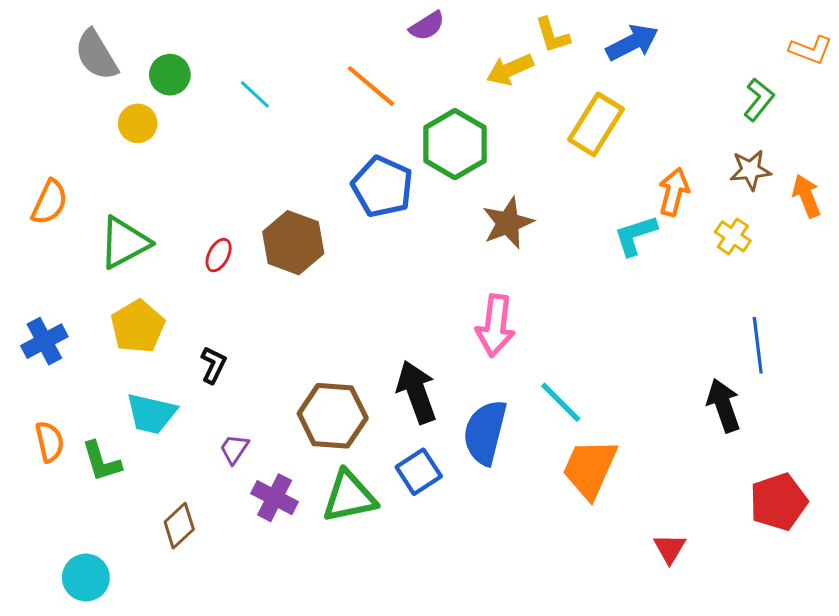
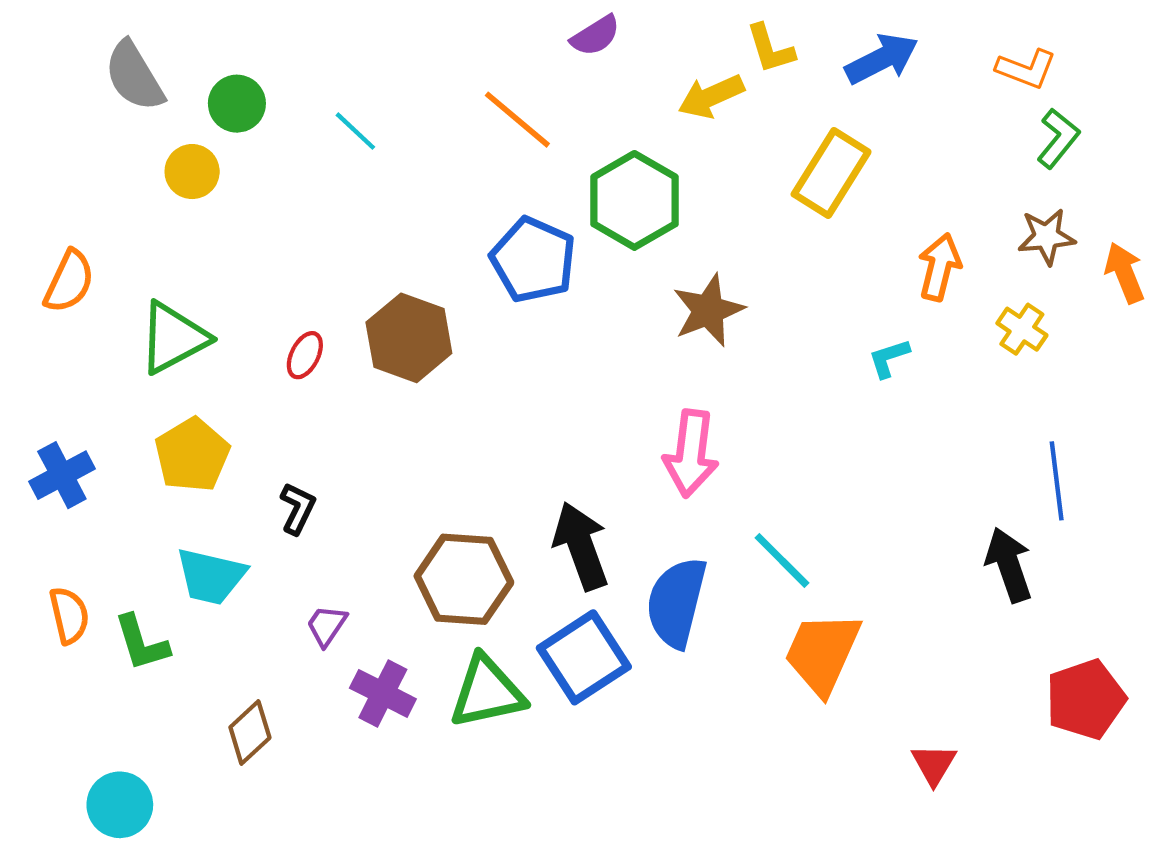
orange L-shape: (811, 50) -> (1026, 69), moved
cyan L-shape: (635, 235) -> (889, 358), moved, size x0.7
blue square: (419, 472) -> (584, 657), size x1.4

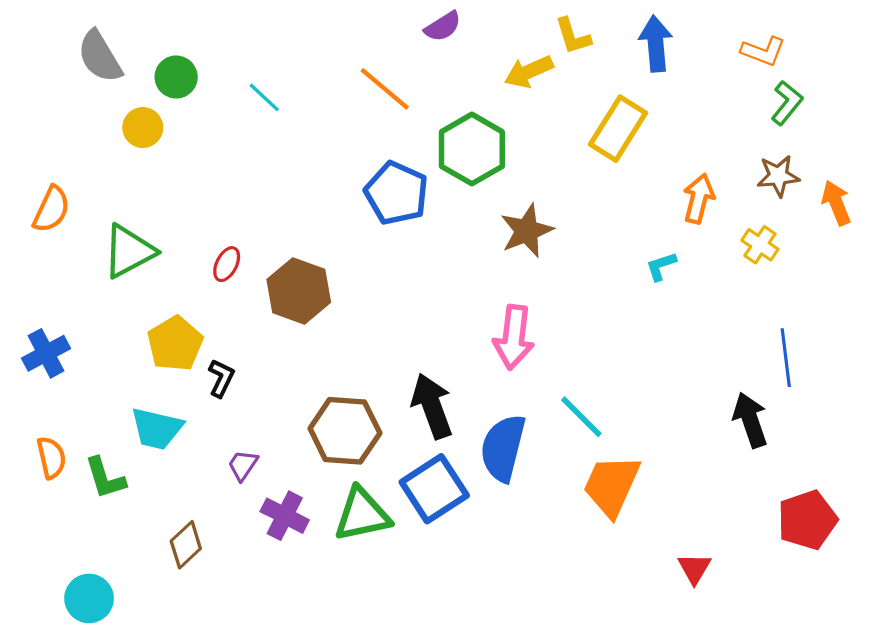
blue arrow: (882, 59) -> (656, 44), turned -68
brown hexagon: (409, 338) -> (299, 291), moved
yellow pentagon: (192, 455) -> (175, 344), moved

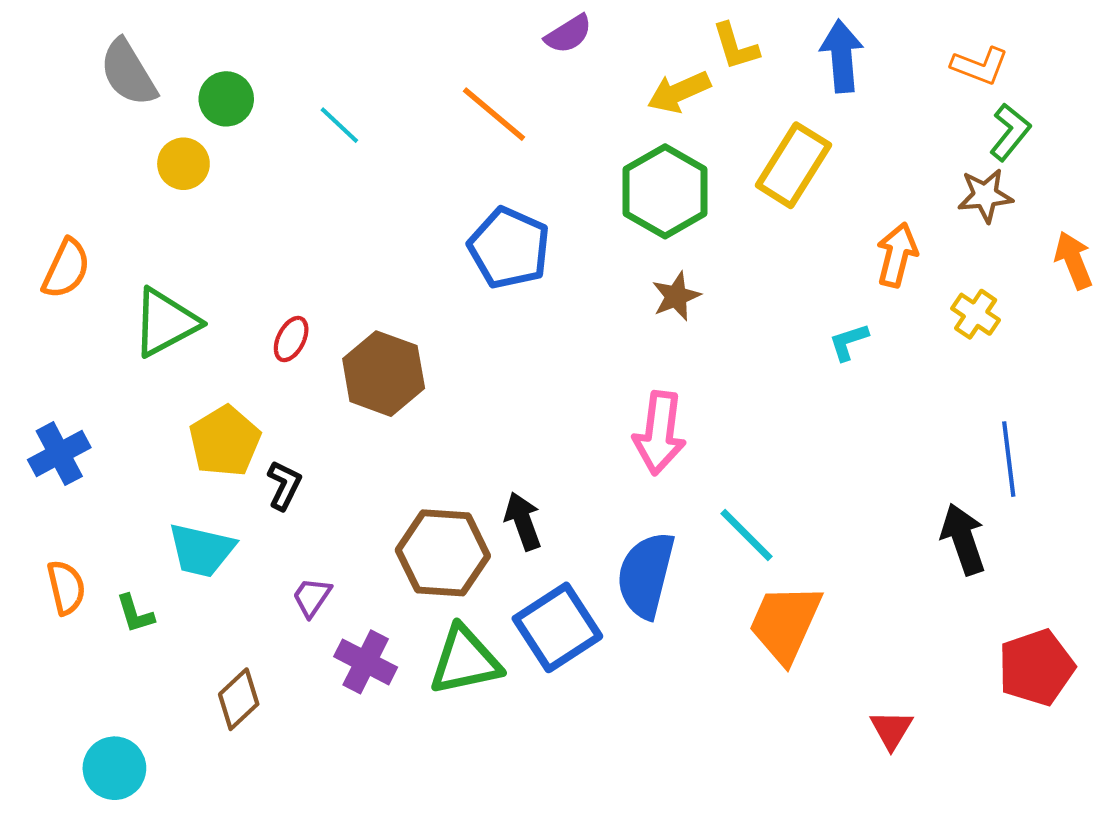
green hexagon: (472, 149) -> (665, 191), moved
brown star: (778, 176) -> (985, 196), moved
brown star: (527, 231) -> (676, 296), size x0.7
black arrow: (432, 406) -> (523, 521), moved, size x0.7
green L-shape: (105, 478) -> (135, 614), size x0.7

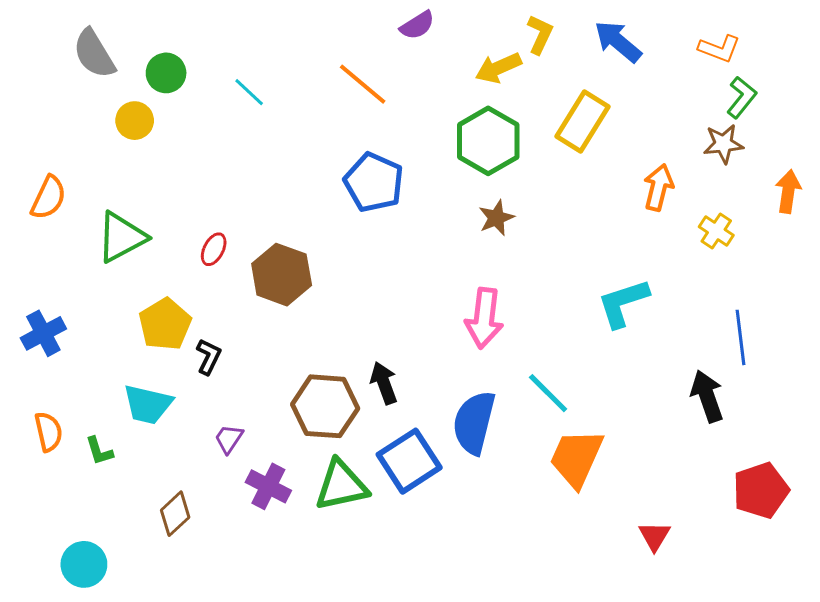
yellow L-shape: (735, 46) -> (540, 34), turned -138
blue arrow: (842, 56) -> (618, 42), turned -45
orange arrow: (1074, 260) -> (788, 191), turned 30
cyan L-shape: (849, 342) -> (623, 303), moved, size x1.8

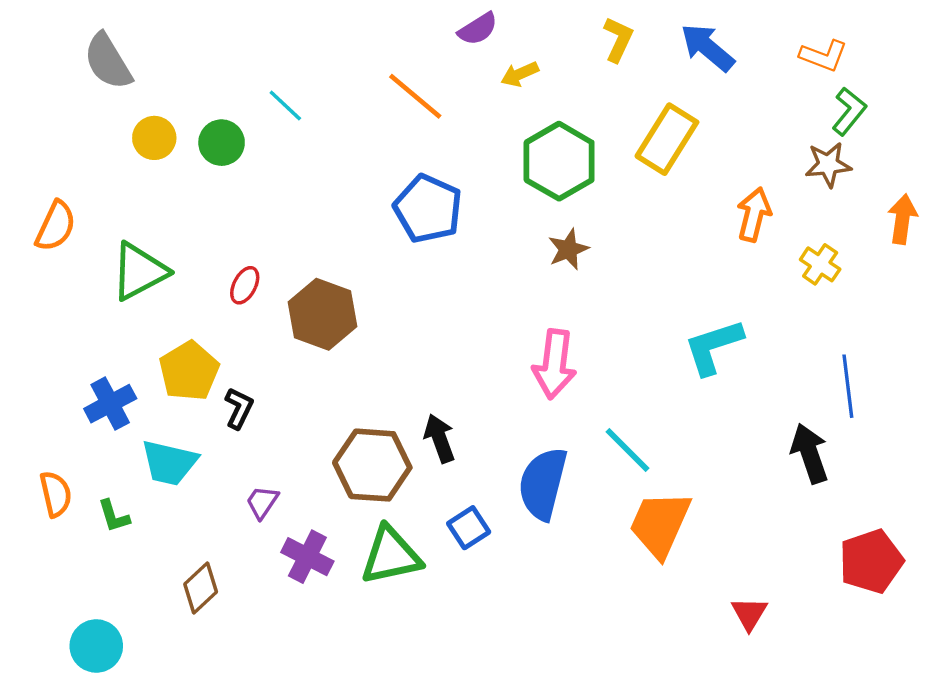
yellow arrow: (498, 68) -> (520, 74), moved, size x0.7
green circle: (166, 73) -> (222, 143), moved
blue cross: (43, 333) -> (110, 404), moved
blue square: (409, 461) -> (469, 528), size x0.6

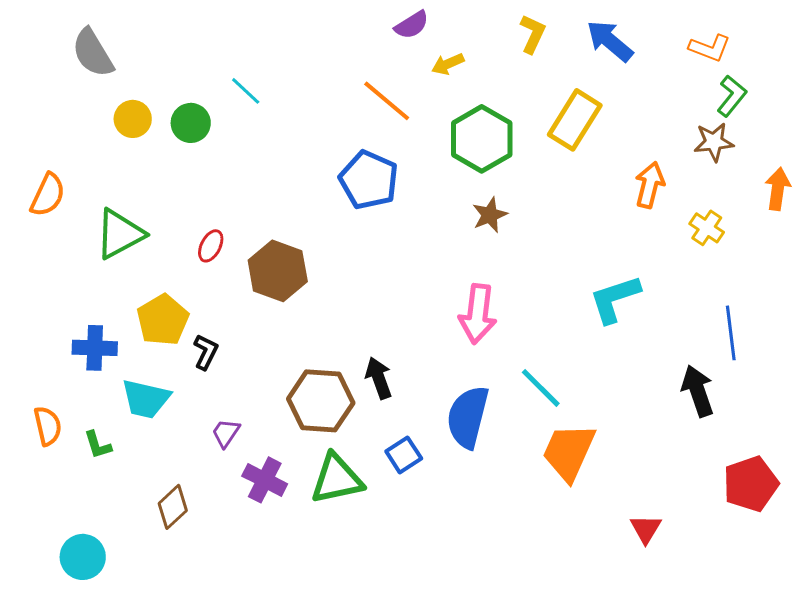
orange line: (415, 96) -> (387, 101), moved
blue cross: (110, 404) -> (95, 348), turned 30

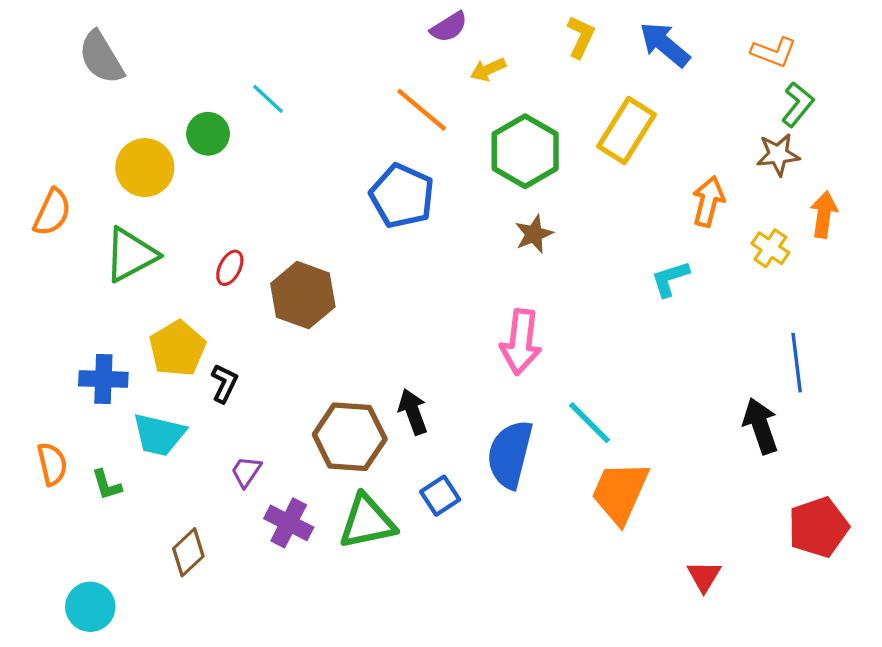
yellow circle: (133, 119) -> (145, 168), moved, size x1.4
orange arrow: (778, 189) -> (824, 214), moved
cyan L-shape: (615, 299) -> (670, 279), moved, size x0.7

